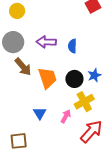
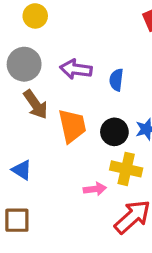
yellow cross: (84, 102) -> (126, 169), turned 36
blue triangle: (40, 113) -> (22, 170), moved, turned -32
pink arrow: (66, 116) -> (95, 189), turned 48

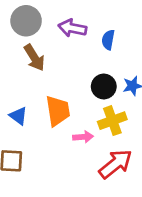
orange trapezoid: (72, 126) -> (58, 111), moved
yellow cross: (126, 169) -> (112, 121), turned -36

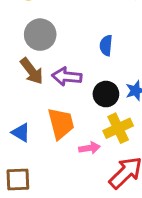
gray circle: (26, 21) -> (40, 35), moved
purple arrow: (72, 28) -> (67, 77), moved

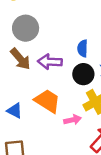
blue semicircle: (106, 45) -> (83, 48), moved
orange trapezoid: (61, 123) -> (47, 101), turned -40

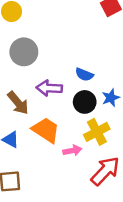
blue semicircle: (83, 48) -> (84, 75), turned -70
brown arrow: (20, 59) -> (18, 103), moved

